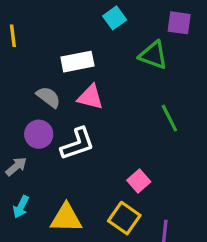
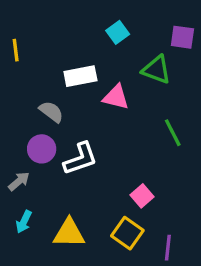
pink triangle: (90, 97) -> (116, 97), moved

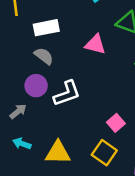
white rectangle: (80, 76) -> (46, 28), moved
cyan arrow: (24, 222) -> (22, 144), turned 84

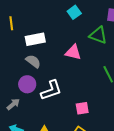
pink square: (116, 123) -> (82, 108), moved, turned 32

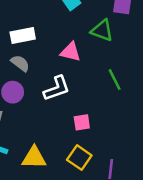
white L-shape: (51, 90) -> (57, 88), moved

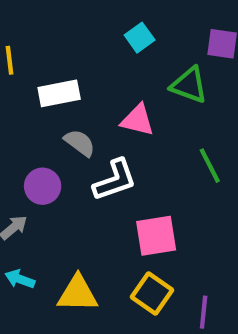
gray semicircle: (20, 63) -> (80, 143), moved
pink square: (82, 122) -> (156, 236), size x1.5

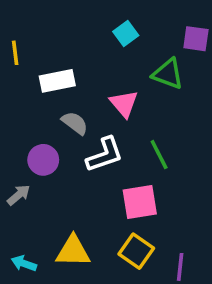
pink triangle: (138, 120) -> (124, 104), turned 36
green line: (210, 166) -> (159, 155), moved
cyan arrow: (20, 279) -> (24, 263), moved

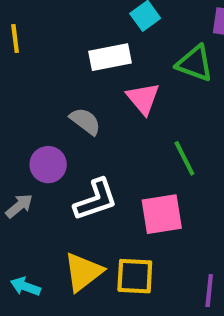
white rectangle: (57, 81) -> (110, 57), moved
white L-shape: (105, 155) -> (96, 200), moved
yellow triangle: (73, 251) -> (83, 272), turned -39
yellow square: (136, 251) -> (135, 276), moved, turned -32

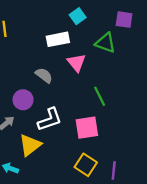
yellow triangle: (83, 272) -> (30, 145), moved
yellow square: (135, 276) -> (86, 165), moved, turned 30

